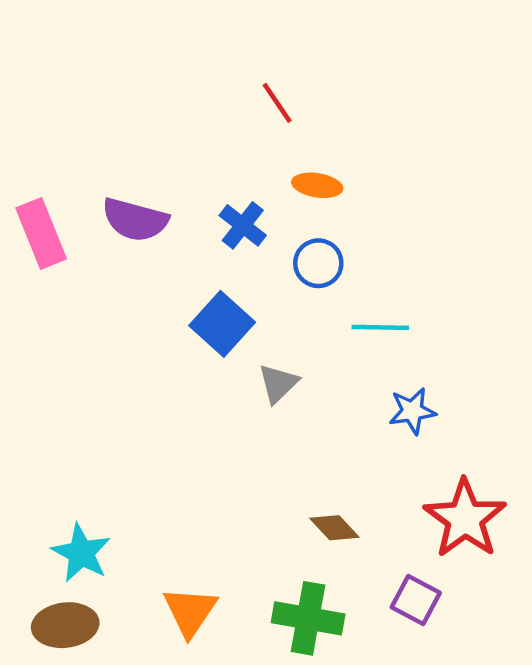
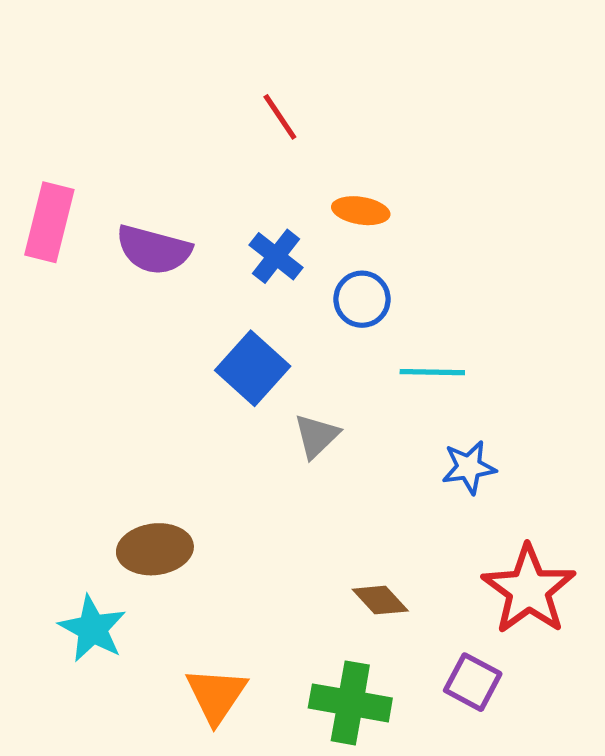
red line: (277, 103) -> (280, 117), moved
pink rectangle: (41, 233) -> (49, 222), moved, turned 36
brown ellipse: (65, 625) -> (155, 549), moved

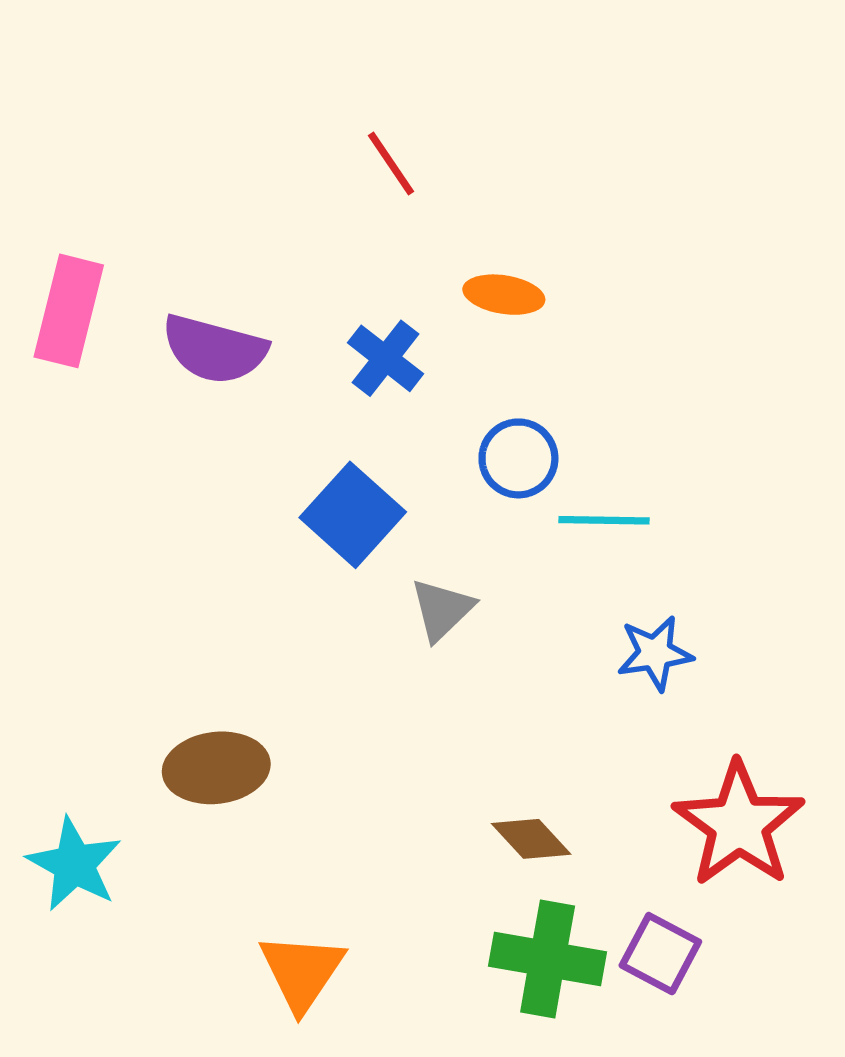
blue circle: (362, 299) -> (518, 458), moved
cyan star: (92, 629) -> (74, 864), moved
green cross: (350, 703) -> (548, 959), moved

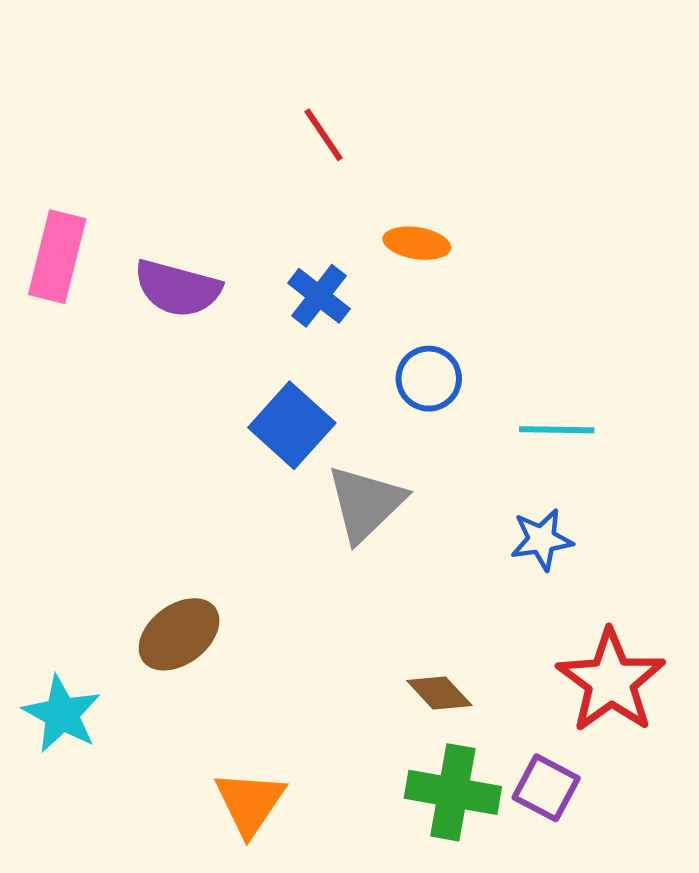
cyan line: (604, 520) -> (557, 430), moved
gray triangle: (442, 610) -> (366, 503), size x1.5
brown ellipse: (216, 768) -> (179, 634), turned -30

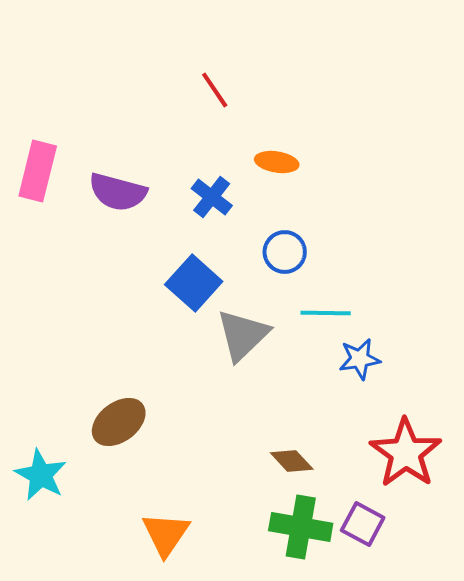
cyan line: (557, 430) -> (326, 313), moved

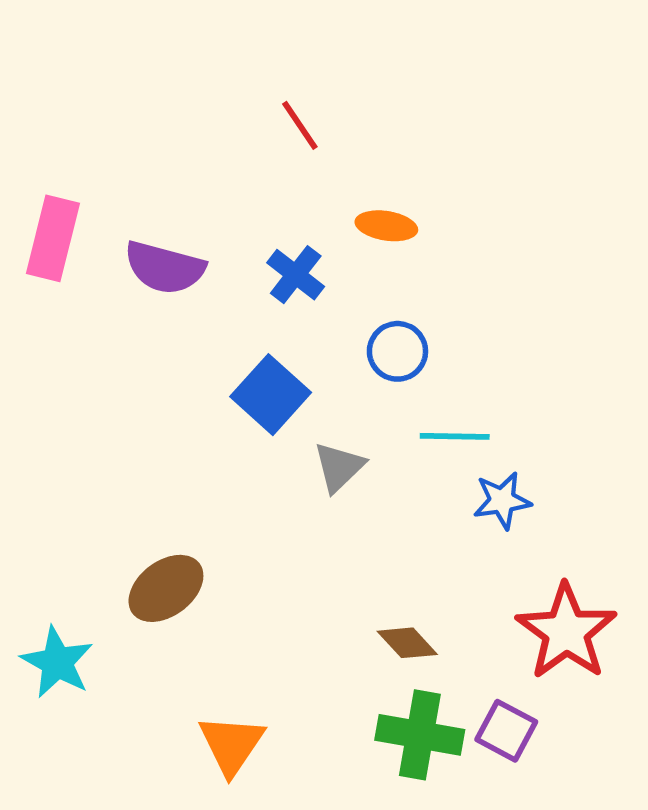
gray triangle: (243, 335) -> (339, 467), size x0.7

